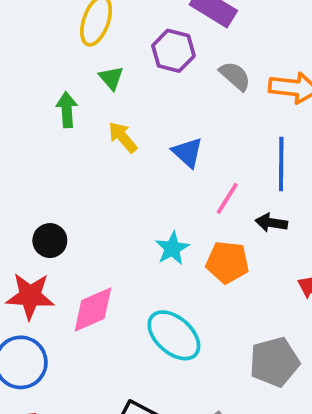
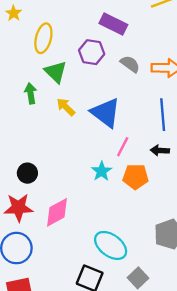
green triangle: (111, 78) -> (56, 72), size x1.5
blue triangle: (188, 152) -> (106, 113), size x1.6
pink line: (227, 198) -> (123, 147), moved
cyan ellipse: (174, 335) -> (111, 245), moved

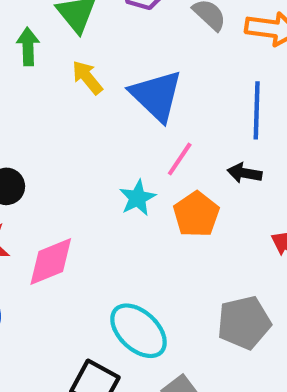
orange pentagon: (136, 177) -> (196, 214), turned 30

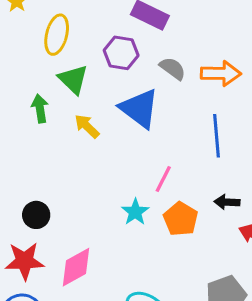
blue triangle: (156, 96) -> (139, 108), moved
black arrow: (245, 173) -> (227, 202), moved

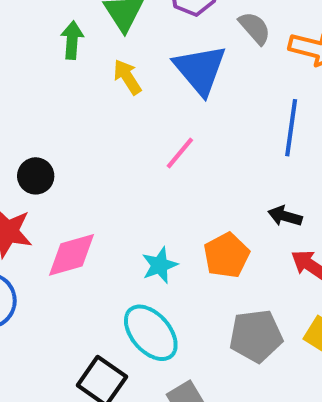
pink line: (163, 179) -> (180, 153), moved
cyan star: (135, 212) -> (160, 265), moved
orange pentagon: (181, 219) -> (226, 255), moved

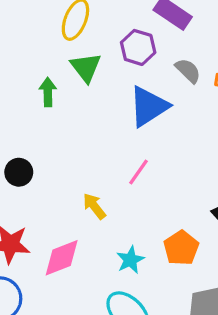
blue triangle: (200, 70) -> (149, 106), turned 42
yellow arrow: (127, 77) -> (94, 206), moved
black circle: (36, 176) -> (19, 172), moved

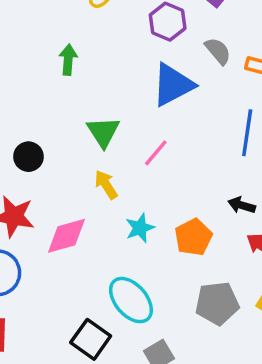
green triangle: (86, 67) -> (103, 132), moved
black circle: (19, 172) -> (28, 157), moved
cyan star: (130, 260) -> (140, 228), moved

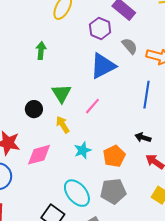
black circle: (28, 157) -> (34, 109), moved
gray pentagon: (217, 303) -> (113, 191), moved

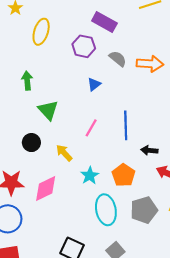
blue triangle: (103, 66) -> (94, 84), size x0.5
green triangle: (61, 93) -> (48, 110), moved
blue line: (147, 95) -> (126, 125), moved
gray pentagon: (113, 191) -> (144, 210), moved
cyan ellipse: (77, 193) -> (106, 210), moved, turned 40

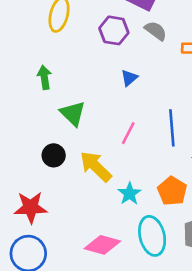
gray semicircle: (118, 59) -> (156, 31), moved
yellow arrow: (64, 153) -> (96, 166), size x1.5
pink diamond: (46, 189) -> (102, 245), moved, turned 44

